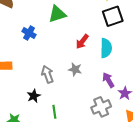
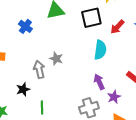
black square: (113, 16) -> (91, 18), moved
red arrow: (82, 42) -> (117, 27), moved
gray star: (75, 69) -> (56, 59), moved

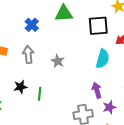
gray arrow: (39, 69) -> (28, 55), moved
green line: (42, 107) -> (40, 94), moved

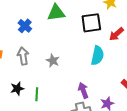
purple arrow: (97, 90) -> (83, 90), moved

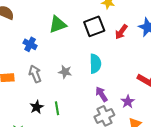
cyan semicircle: (97, 56) -> (95, 64), moved

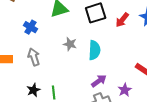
gray star: (65, 72) -> (70, 44), moved
purple arrow: (101, 94) -> (99, 81), turned 84

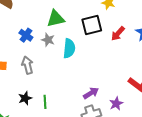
gray star: (70, 44) -> (48, 40), moved
cyan semicircle: (94, 50) -> (69, 48), moved

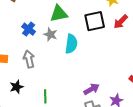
red arrow: (118, 34) -> (121, 22), moved
black star: (25, 98) -> (17, 87), moved

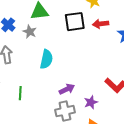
red arrow: (121, 22) -> (101, 24), turned 35
cyan semicircle: (71, 44) -> (46, 59), moved

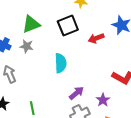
red arrow: (101, 24) -> (96, 38), moved
cyan semicircle: (46, 59) -> (61, 63), moved

